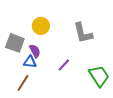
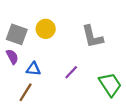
gray square: (15, 43) -> (17, 34), moved
purple semicircle: (35, 51) -> (12, 57), moved

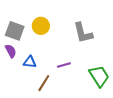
purple line: (71, 72) -> (64, 65), turned 32
brown line: (26, 92) -> (44, 83), moved

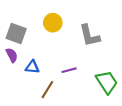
yellow circle: (41, 26) -> (53, 23), moved

